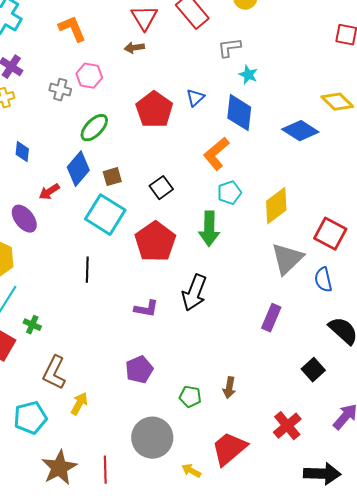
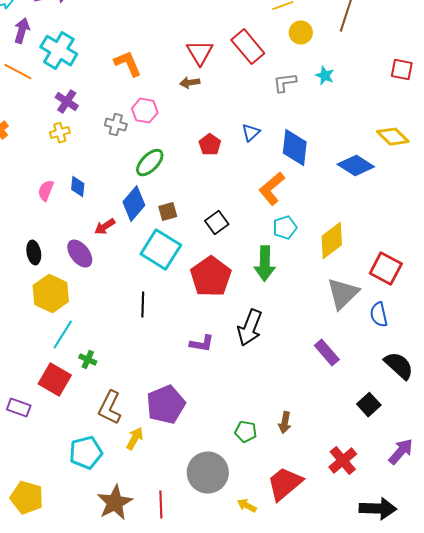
cyan star: (248, 75) -> (325, 76), moved
red pentagon: (154, 110) -> (210, 145), size x0.6
purple rectangle: (271, 318) -> (327, 353), turned -64
purple pentagon: (139, 370) -> (166, 405), moved, size x1.4

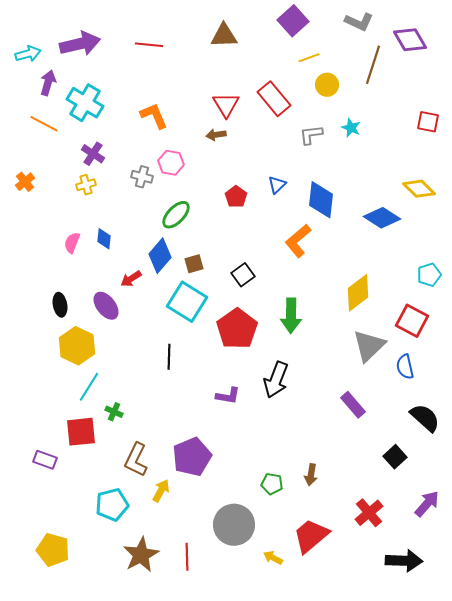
cyan pentagon: (285, 228) -> (429, 275), moved
red square: (55, 380) -> (81, 432), turned -36

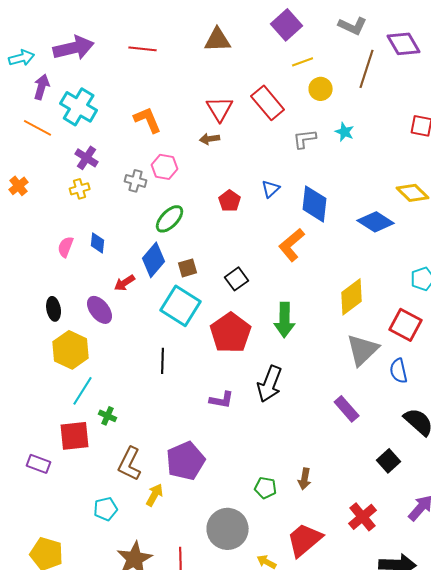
cyan pentagon: (112, 505) -> (106, 509), size x0.7

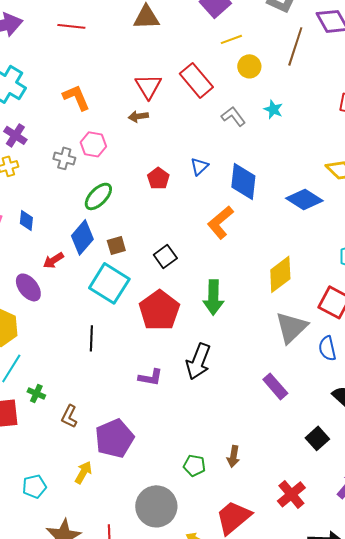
gray L-shape: (305, 139) -> (233, 116), turned 60
brown L-shape: (130, 464) -> (69, 416), moved, size x0.7

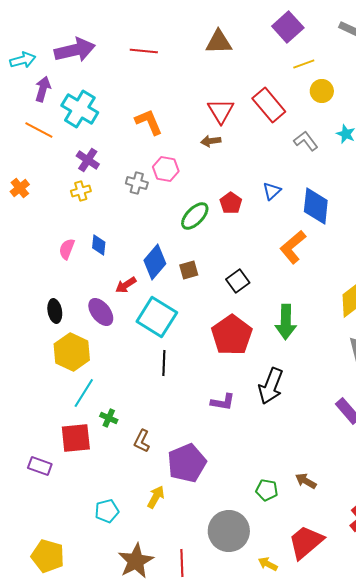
green ellipse: (98, 196) -> (195, 216), moved
cyan square: (109, 283) -> (157, 317), moved
brown arrow: (233, 456) -> (306, 481), turned 110

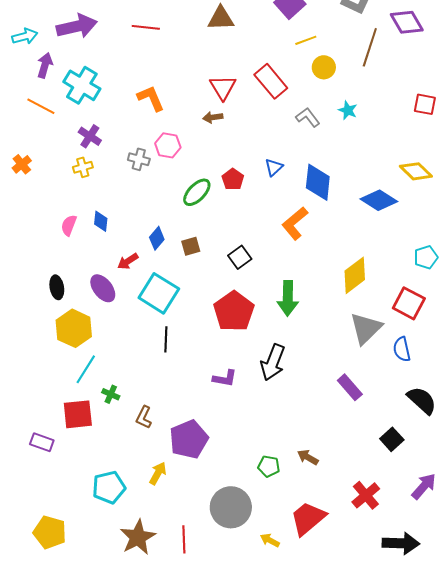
blue diamond: (155, 262) -> (157, 238), size x0.7
cyan pentagon: (107, 511) -> (109, 487), size x1.4

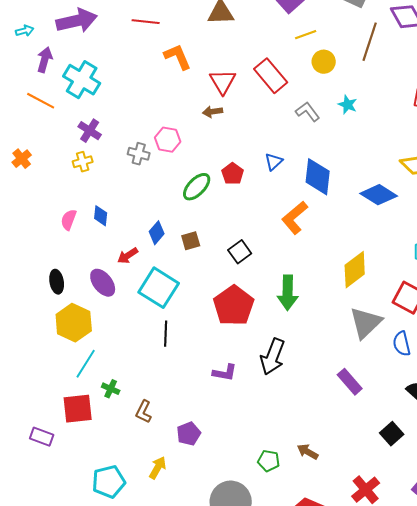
cyan arrow: (25, 36) -> (25, 31), size x0.7
orange L-shape: (151, 98) -> (178, 57), moved
purple pentagon: (189, 439) -> (189, 434), size x0.6

